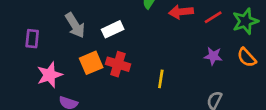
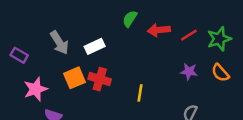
purple rectangle: (32, 39) -> (19, 55), turned -66

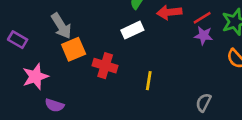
white rectangle: (95, 46) -> (132, 30), moved
purple star: (189, 72) -> (203, 36), moved
orange square: (75, 78) -> (74, 49), moved

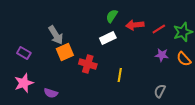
purple star: (203, 36) -> (162, 55), moved
purple rectangle: (18, 40) -> (24, 53), moved
pink star: (35, 77) -> (24, 83), moved

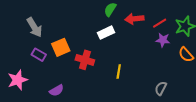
gray arrow: (56, 35) -> (34, 27), moved
purple rectangle: (24, 53) -> (39, 55), moved
purple star: (162, 55) -> (163, 40), moved
purple semicircle: (51, 93) -> (57, 90), moved, turned -48

